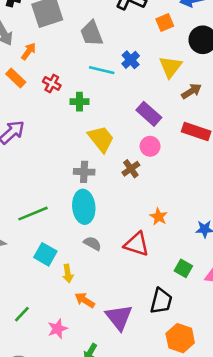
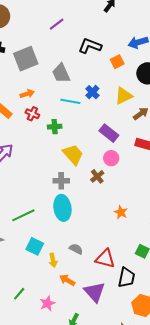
orange arrow: (29, 51) -> (27, 94), moved, turned 40
yellow triangle: (170, 67) -> (124, 96), turned 30
gray semicircle: (92, 243) -> (76, 249), moved
red triangle: (137, 244) -> (105, 259), moved

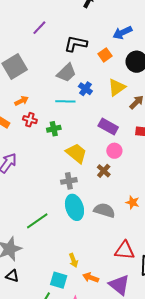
gray trapezoid: (61, 73) -> (66, 73), moved, turned -100
cyan square: (35, 246) -> (59, 280), moved
gray semicircle: (76, 249) -> (104, 210), moved, size x1.5

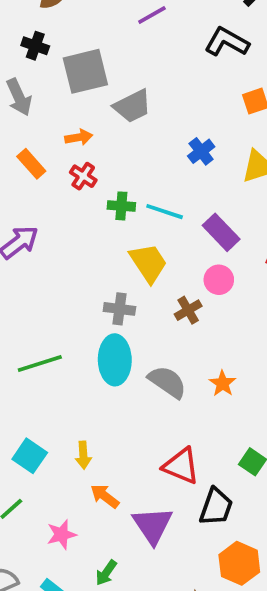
black L-shape: (76, 44) -> (227, 42), moved
gray trapezoid: (66, 73) -> (132, 106), moved
cyan line: (65, 101) -> (165, 212), moved
cyan square: (59, 280) -> (30, 456), moved

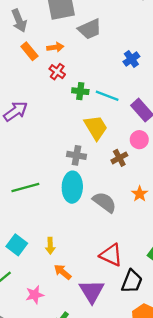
orange rectangle: (31, 164) -> (29, 51), moved
orange star: (223, 383) -> (140, 194), moved

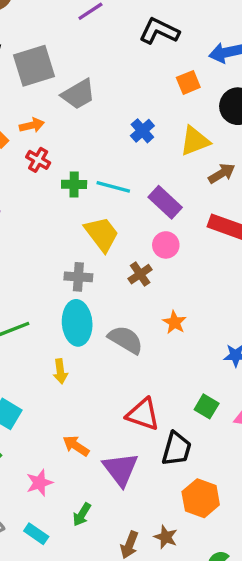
yellow arrow: (50, 246) -> (60, 371), moved

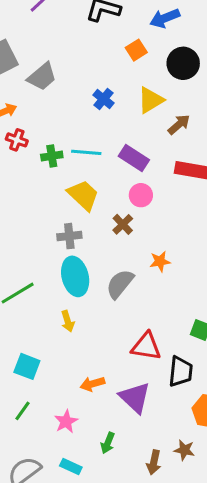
orange star: (174, 322) -> (160, 261), turned -30
gray semicircle: (126, 340) -> (120, 284), turned -72
orange arrow: (76, 446) -> (92, 384), turned -40

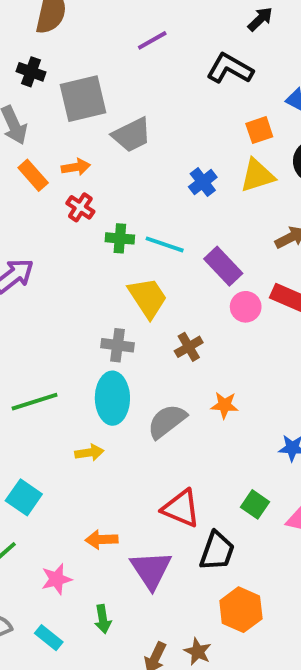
yellow triangle: (151, 100) -> (257, 175), moved
pink circle: (141, 195) -> (246, 307), moved
yellow arrow: (68, 321) -> (89, 453), turned -95
green arrow: (108, 443) -> (103, 619), turned -45

